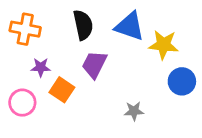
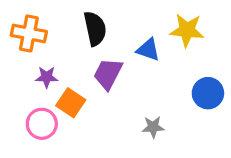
blue triangle: (130, 26) -> (148, 50), moved, size x0.7
yellow star: (164, 45) -> (187, 30), moved
pink circle: (22, 103) -> (42, 124), moved

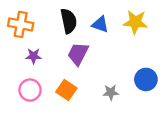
blue triangle: (148, 50) -> (100, 24), moved
blue circle: (208, 93) -> (146, 79), moved
orange square: (71, 103) -> (66, 90), moved

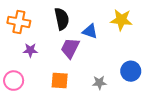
blue triangle: (100, 24) -> (90, 31), moved
pink circle: (30, 90) -> (14, 81), moved
orange square: (66, 90) -> (60, 81), turned -30

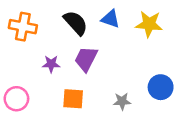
black semicircle: (62, 19) -> (76, 23), turned -30
blue triangle: (90, 31) -> (110, 19), moved
purple star: (30, 50) -> (51, 64), moved

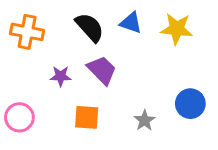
purple trapezoid: (86, 59) -> (102, 70), turned 108
gray star: (122, 101) -> (145, 120), turned -30

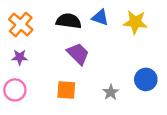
black semicircle: (90, 27) -> (69, 21), turned -40
orange cross: (27, 32) -> (21, 24), turned 30
purple star: (61, 76) -> (20, 57), moved

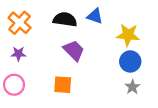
yellow star: (135, 22) -> (128, 35), moved
blue circle: (146, 79) -> (130, 61), moved
gray star: (111, 92) -> (132, 87), moved

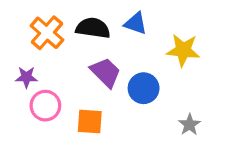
orange cross: (20, 23) -> (47, 33), moved
blue circle: (130, 61) -> (144, 88), moved
pink circle: (14, 85) -> (45, 106), moved

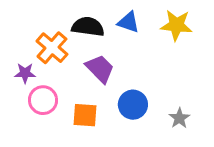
orange cross: (47, 33) -> (52, 48), moved
yellow star: (183, 50) -> (176, 25), moved
blue circle: (144, 88) -> (133, 105), moved

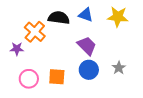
purple trapezoid: (100, 69) -> (87, 46), moved
pink circle: (43, 100) -> (29, 79), moved
gray star: (179, 118) -> (119, 68), moved

